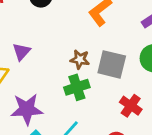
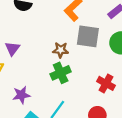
gray square: (112, 64) -> (88, 36), moved
purple star: (27, 109) -> (21, 95), size x0.7

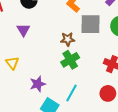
purple triangle: (12, 48) -> (23, 30), moved

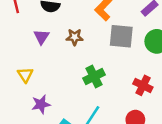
brown star: (68, 39) -> (75, 37), moved
purple star: (38, 84) -> (41, 104), moved

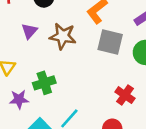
brown star: (75, 37) -> (63, 36), size x1.5
green cross: (94, 76) -> (44, 83), moved

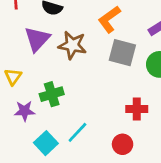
purple triangle: (29, 31) -> (37, 39), size x1.5
red cross: (125, 95) -> (137, 109), turned -36

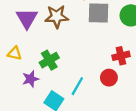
yellow triangle: (13, 77) -> (15, 53), turned -40
red circle: (123, 144) -> (109, 78), moved

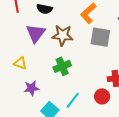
green cross: (49, 60) -> (62, 66), moved

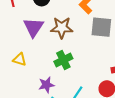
purple star: (31, 88) -> (46, 85), moved

